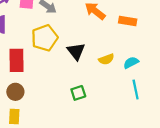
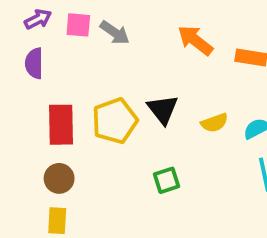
yellow pentagon: (45, 38) -> (115, 121), moved

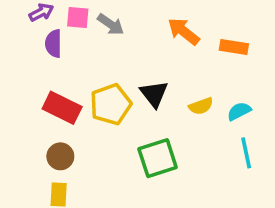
purple semicircle: (34, 63) -> (53, 44), moved
red rectangle: (61, 125) -> (62, 108), turned -63
green square: (167, 180) -> (158, 158), size x1.6

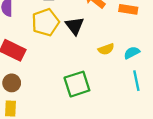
black triangle: (154, 94) -> (75, 26), moved
yellow pentagon: (111, 104) -> (45, 22), moved

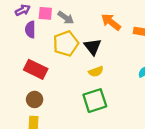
yellow semicircle: (106, 49) -> (96, 71), moved

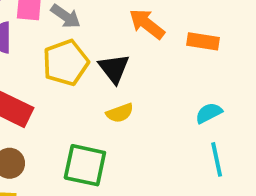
green square: (95, 101) -> (85, 165), moved, turned 30

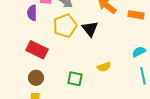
yellow semicircle: (120, 113) -> (104, 67), moved
green square: (85, 165) -> (75, 79), size x0.7

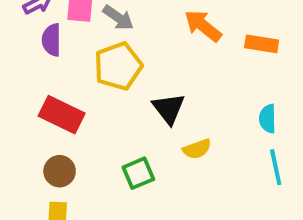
black triangle: (90, 29) -> (169, 109), moved
cyan semicircle: (139, 52) -> (268, 119), turned -64
green square: (75, 79) -> (138, 173), turned -35

